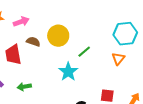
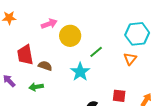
pink arrow: (21, 22) -> (49, 24), moved
brown semicircle: (33, 42) -> (45, 66), moved

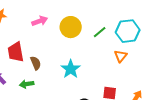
yellow circle: (70, 36) -> (71, 27), moved
green line: (96, 52) -> (100, 32), moved
brown semicircle: (45, 66) -> (36, 63), turned 48

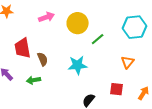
green line: (100, 32) -> (98, 39), moved
orange triangle: (121, 56) -> (128, 62), moved
cyan star: (71, 69) -> (78, 65), turned 30

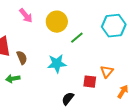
pink arrow: (47, 17) -> (26, 16), turned 70
orange triangle: (128, 62) -> (107, 72), moved
red square: (117, 89) -> (90, 82), moved

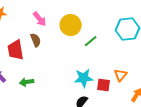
brown semicircle: (22, 58) -> (36, 40), moved
cyan star: (57, 64) -> (84, 78), moved

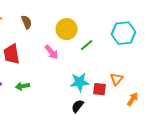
pink arrow: (40, 19) -> (52, 52), moved
brown semicircle: (36, 40) -> (27, 22), moved

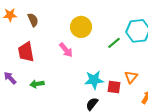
brown semicircle: (27, 22) -> (33, 20), moved
green line: (87, 45) -> (114, 43), moved

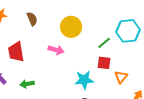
brown semicircle: (33, 20) -> (32, 19), moved
pink arrow: (66, 50) -> (56, 50), turned -35
red square: (114, 87) -> (104, 63), moved

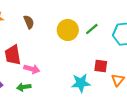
green line: (104, 43) -> (92, 29), moved
pink arrow: (56, 50) -> (32, 69), moved

